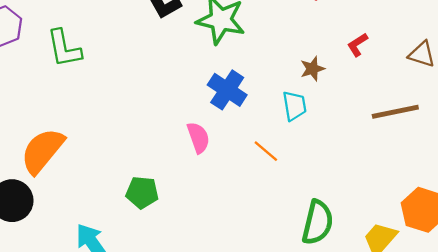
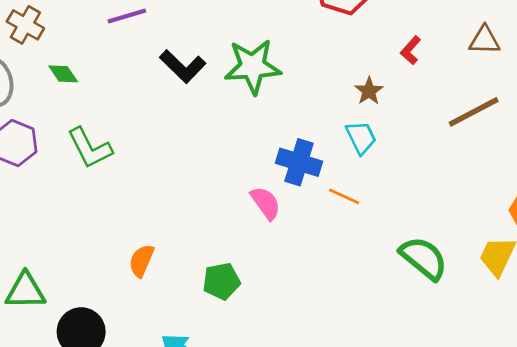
blue cross: (227, 90) -> (299, 162), moved
orange semicircle: (42, 151) -> (141, 261), moved, size x0.6
green semicircle: (318, 222) -> (424, 258), turned -48

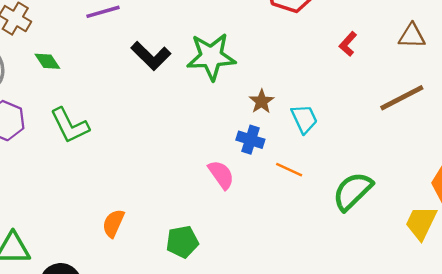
brown star: (369, 91) -> (262, 101), moved
blue cross: (299, 162) -> (250, 140), size x0.7
green semicircle: (424, 258) -> (353, 191), moved, turned -84

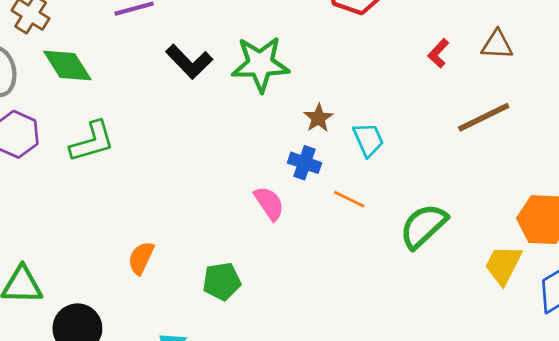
red L-shape: (348, 44) -> (438, 53), moved
green diamond: (47, 61) -> (67, 65), size x1.6
green L-shape: (70, 125) -> (92, 142), turned -81

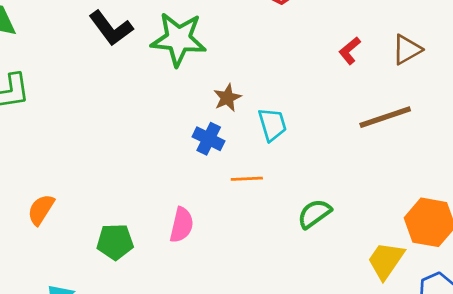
brown triangle: (497, 45) -> (407, 50), turned -40
orange line: (349, 199) -> (247, 179), turned -36
pink semicircle: (269, 203) -> (182, 225), moved, turned 40
green semicircle: (423, 226) -> (314, 214), size x0.7

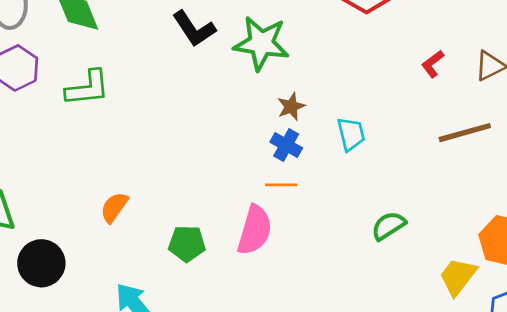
brown star: (227, 98) -> (291, 106), moved
orange line: (247, 179) -> (281, 185), moved
pink semicircle: (182, 225) -> (255, 230), size x1.4

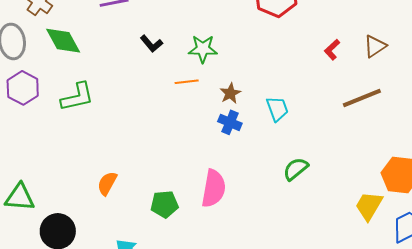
black L-shape: (194, 29) -> (151, 44), size x0.7
green star: (261, 43) -> (203, 49), size x0.7
orange line: (281, 185) -> (187, 82), moved
green semicircle: (389, 226) -> (296, 169), moved

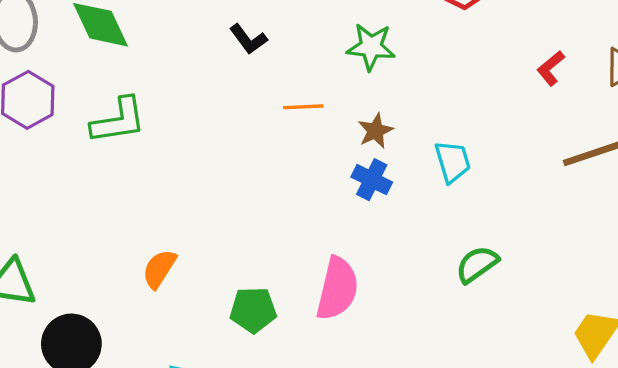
green star: (203, 49) -> (371, 47), moved

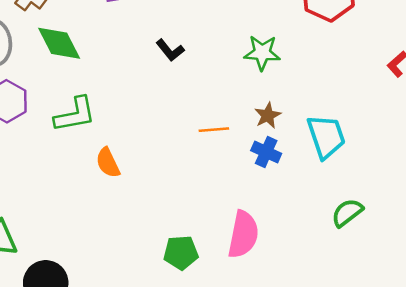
orange line: (303, 107) -> (214, 130), moved
cyan trapezoid: (453, 162) -> (326, 136), size x1.4
orange semicircle: (159, 269) -> (108, 163), moved, turned -56

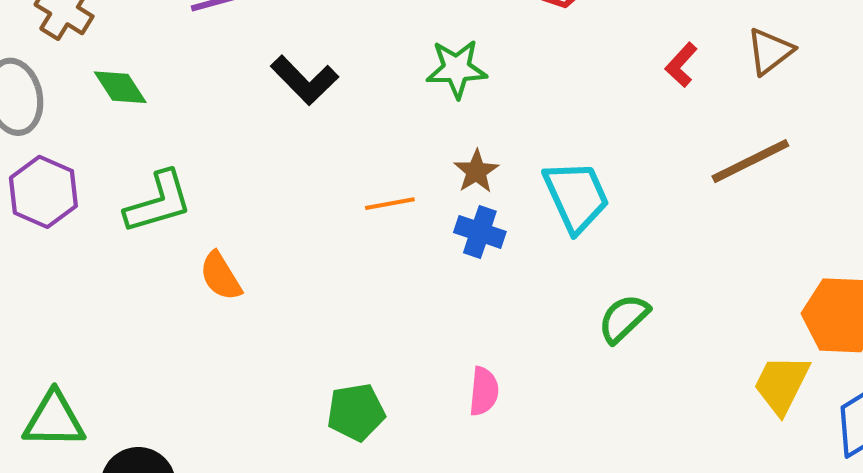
green diamond: (59, 43) -> (120, 87), size x0.7
black L-shape: (170, 50) -> (304, 80), size x1.4
pink semicircle: (243, 234) -> (484, 391), moved, size x0.6

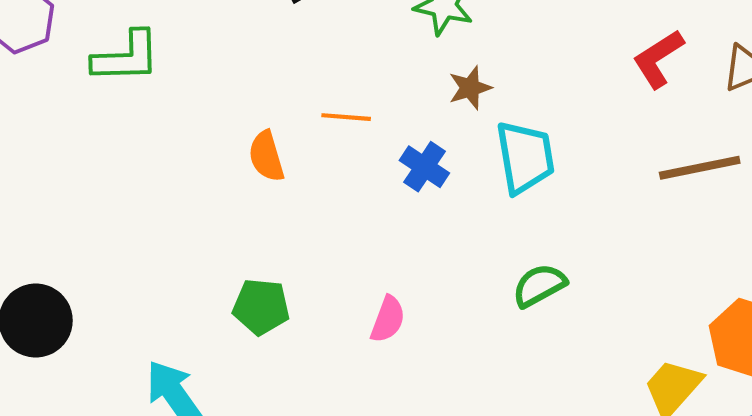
red L-shape: (681, 65) -> (658, 59), size x1.4
brown star: (476, 171) -> (470, 88), moved
orange semicircle: (221, 276) -> (266, 156), moved

